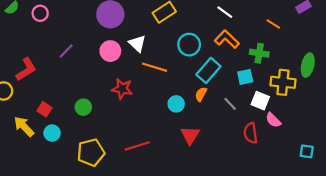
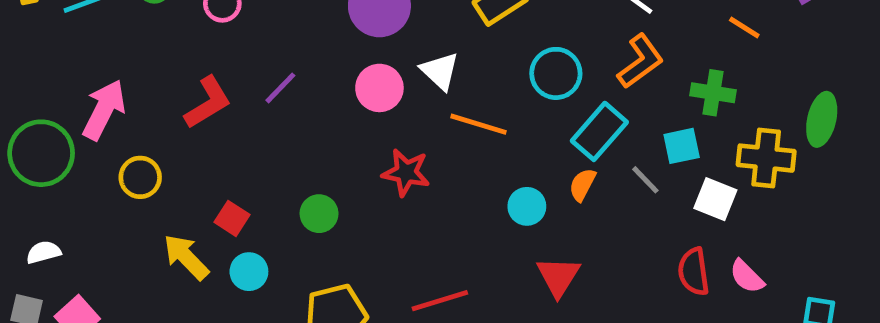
orange L-shape: (227, 39) -> (640, 61), turned 100
red L-shape: (26, 69) -> (208, 102), moved
gray line: (230, 104) -> (645, 180), moved
pink semicircle: (273, 120) -> (747, 276), moved

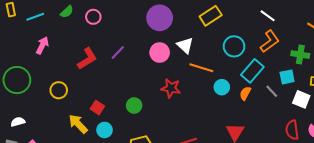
pink arrow: (104, 110) -> (42, 45), moved, size x0.7
cyan circle: (527, 206) -> (222, 87), moved

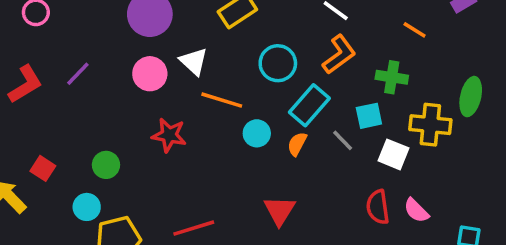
cyan circle: (105, 130) -> (87, 207), moved

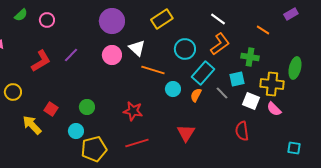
red star: (169, 135) -> (133, 111), moved
pink semicircle: (416, 210) -> (274, 109), moved

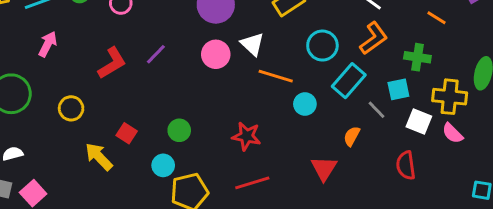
orange semicircle: (196, 95) -> (352, 136), moved

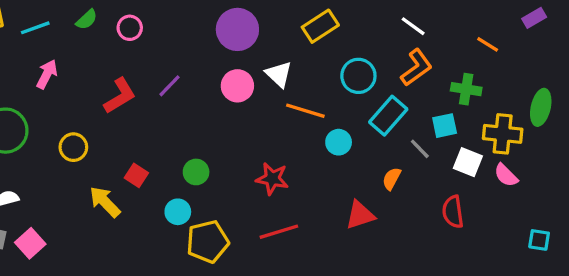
red triangle: (324, 168) -> (360, 215), turned 40

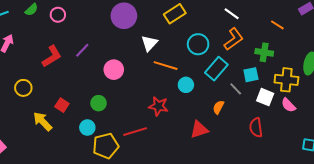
white triangle: (279, 74) -> (149, 43), turned 30
pink circle: (237, 86) -> (114, 70), moved
red star: (272, 179) -> (158, 106), moved
red line: (279, 232) -> (135, 132), moved

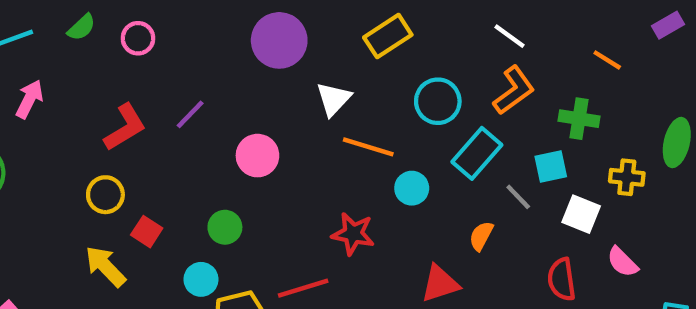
yellow cross: (286, 80) -> (627, 177), size x0.7
yellow circle: (23, 88) -> (105, 195), moved
pink semicircle: (289, 105) -> (622, 262), moved

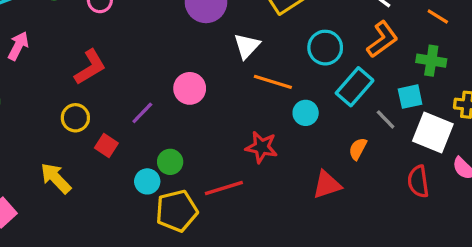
orange line: (607, 60) -> (438, 17), moved
purple line: (190, 114) -> (142, 113), moved
white square: (581, 214) -> (433, 132), size x1.4
green circle: (225, 227) -> (170, 162), moved
yellow arrow: (105, 266) -> (56, 178), moved

